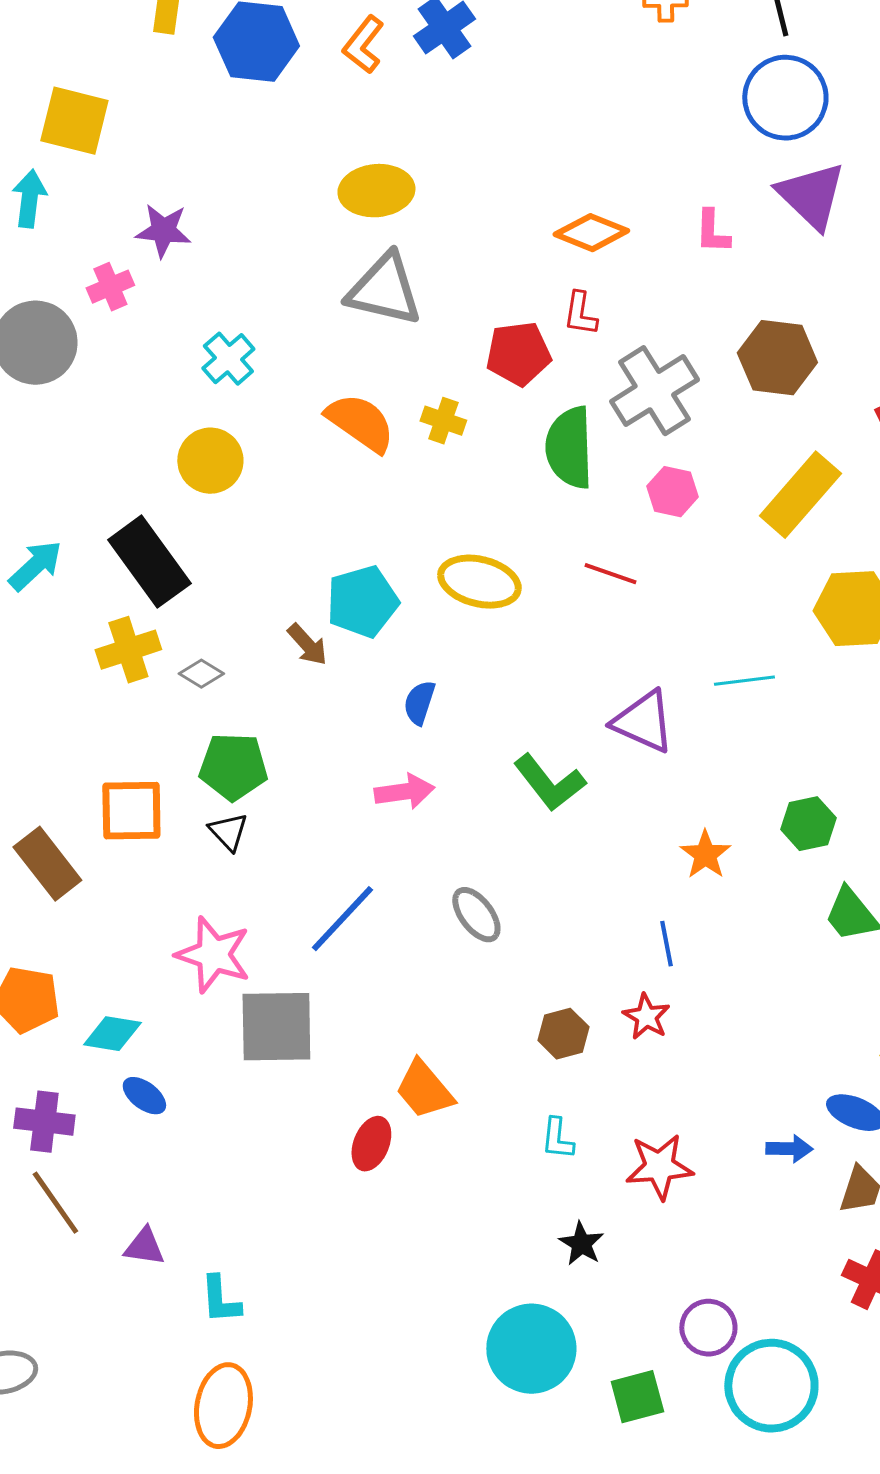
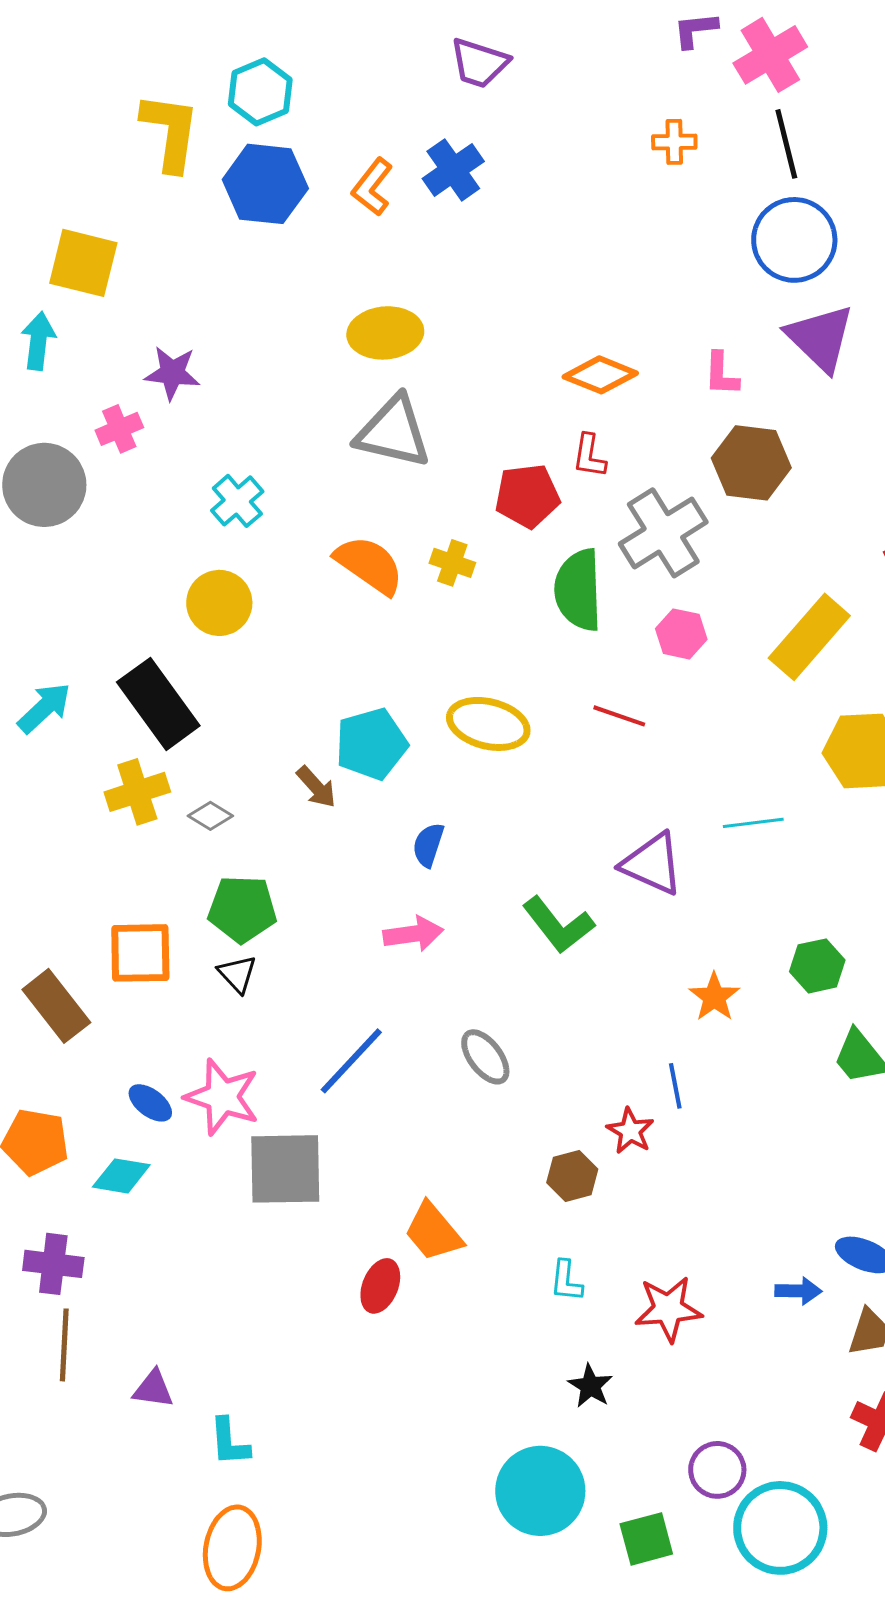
brown hexagon: (777, 358) -> (751, 463), moved
red star: (646, 1017) -> (630, 1131), moved
blue ellipse: (144, 1096) -> (150, 1103), moved
brown line: (55, 1203) -> (64, 1345), turned 38

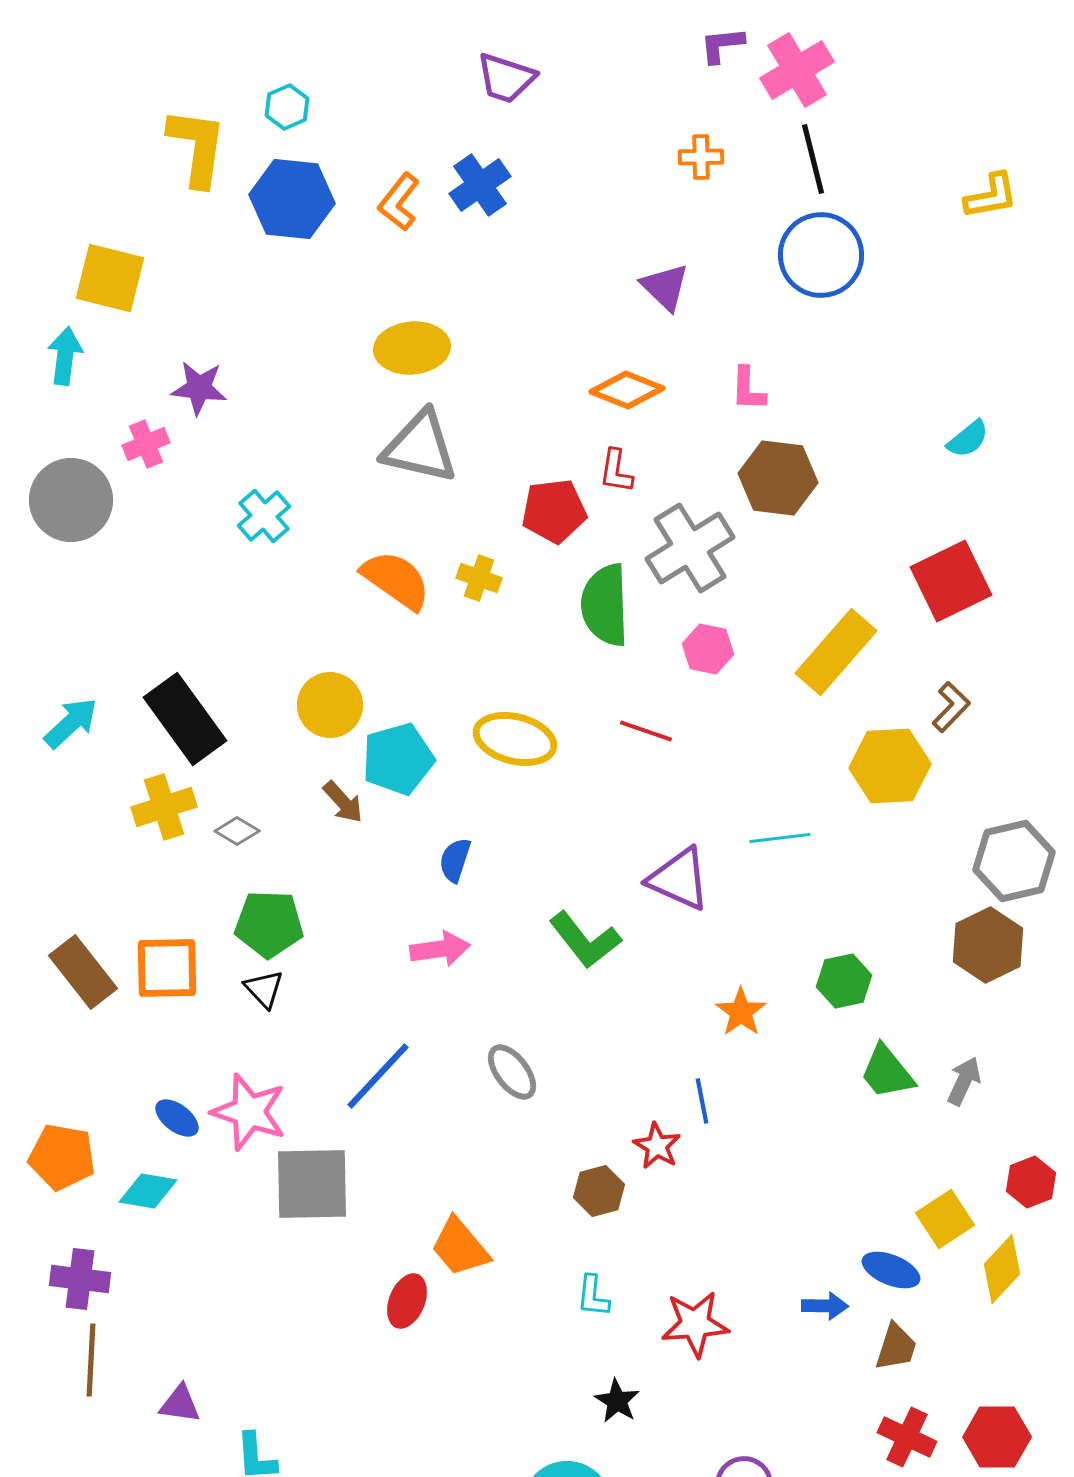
cyan hexagon: (260, 92) -> (287, 107), size x0.7
purple triangle: (820, 338) -> (665, 287), moved, size x0.7
yellow circle: (219, 603) -> (330, 705), moved
brown rectangle: (56, 1006) -> (83, 972), moved

